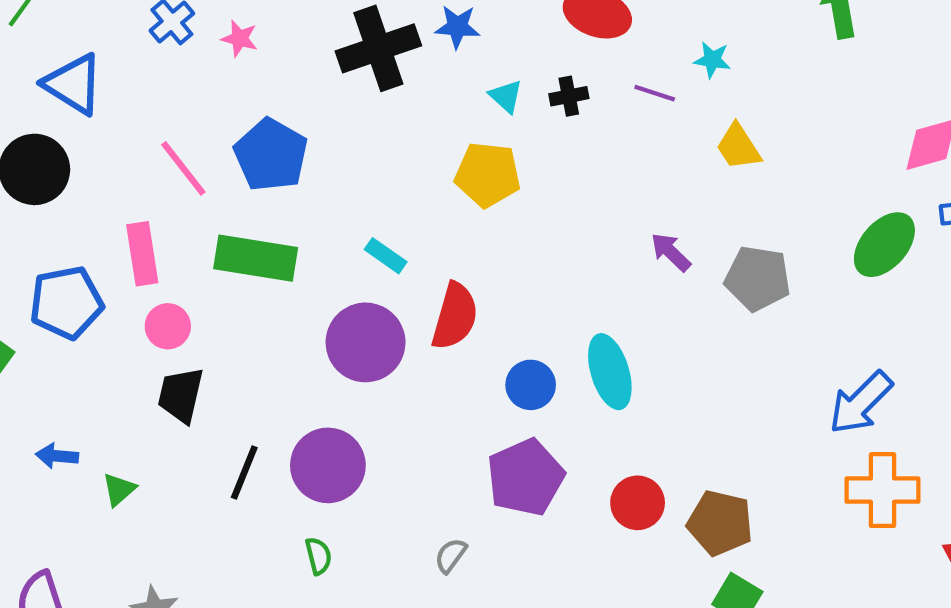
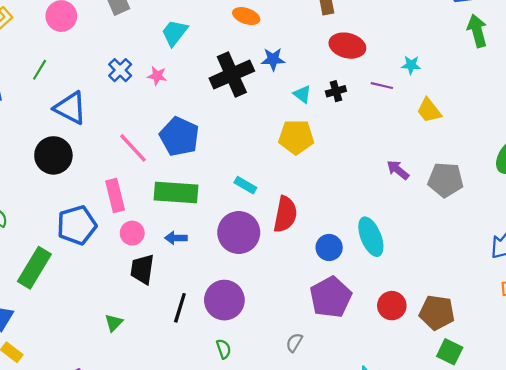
blue arrow: (57, 456) -> (176, 238), moved

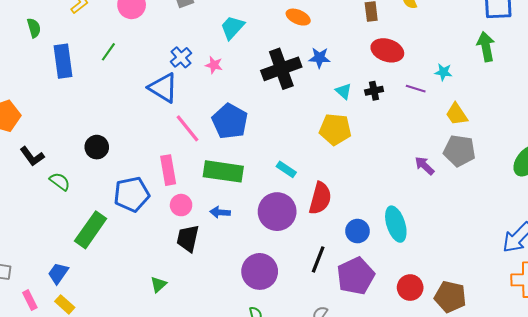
green arrow: (477, 31) -> (486, 47), moved
blue triangle: (70, 108) -> (163, 88), moved
black circle: (53, 155) -> (97, 147), moved, size x0.7
gray pentagon: (446, 180) -> (459, 151), moved
black line: (180, 308) -> (318, 259), moved

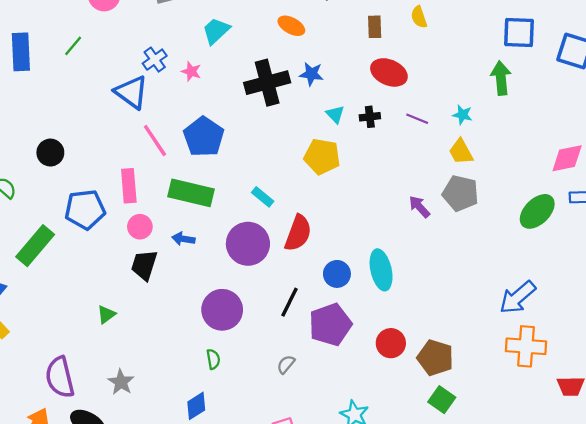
cyan star: (443, 72) -> (462, 115), moved

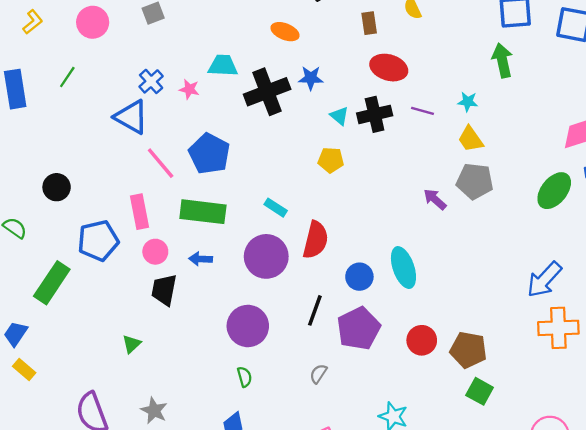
cyan trapezoid: (216, 31) -> (223, 66), moved, turned 52
black cross: (370, 117) -> (375, 114), size x1.6
yellow pentagon: (322, 157) -> (331, 160), size x0.7

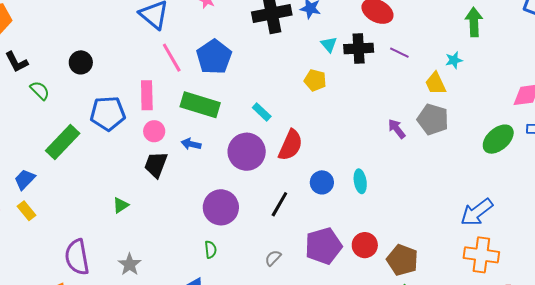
cyan star: (468, 102) -> (454, 60), moved, turned -30
cyan ellipse: (403, 268) -> (360, 181), size x0.7
purple pentagon: (359, 328) -> (323, 246), moved

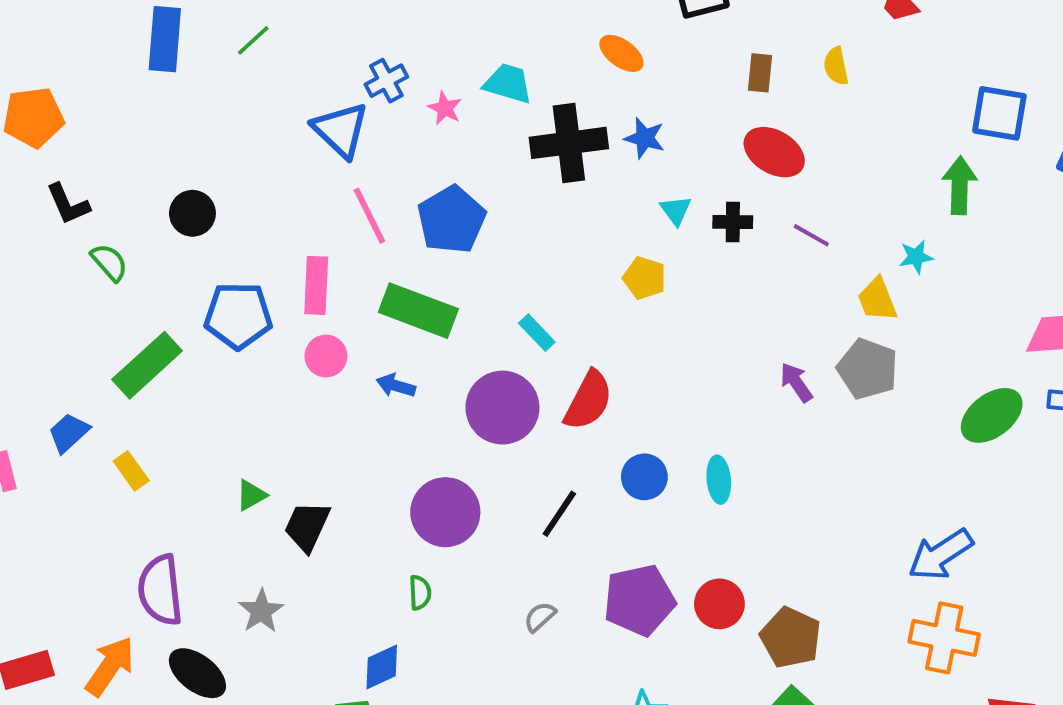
black cross: (359, 48) -> (733, 222), size x0.7
black trapezoid: (156, 165) -> (307, 526), moved
yellow rectangle: (27, 211) -> (131, 471), moved

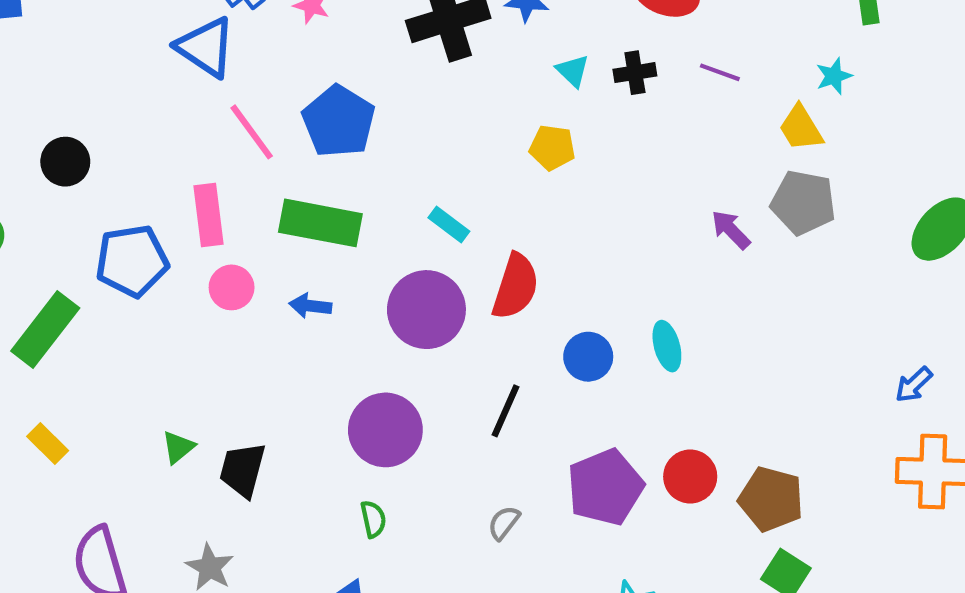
blue arrow: (941, 555) -> (914, 385), size x0.6

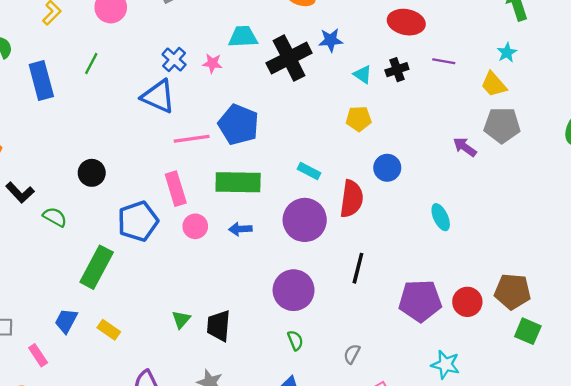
pink line: (252, 132) -> (192, 139), turned -52
blue circle: (588, 357) -> (387, 168), moved
red circle: (690, 477) -> (467, 302), moved
purple pentagon: (605, 487) -> (420, 301), turned 30
gray semicircle: (504, 523) -> (352, 354), moved

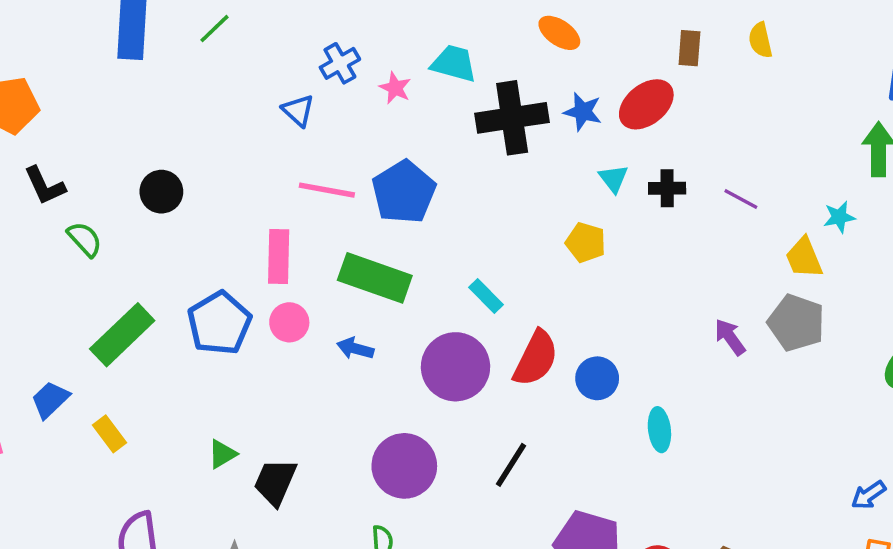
red ellipse: (406, 22) -> (646, 104), moved, turned -68
blue triangle: (158, 96) -> (298, 111), size x0.6
blue circle: (387, 168) -> (597, 378), moved
blue pentagon: (138, 221) -> (219, 323), moved, turned -30

